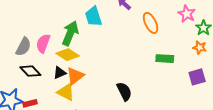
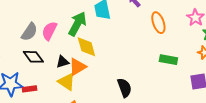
yellow diamond: (68, 55) -> (86, 47), moved, turned 35

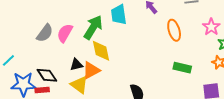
black diamond: (33, 57) -> (47, 75), moved

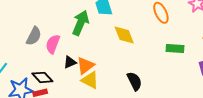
pink semicircle: (65, 33) -> (53, 44), moved
yellow diamond: (101, 51) -> (124, 35), moved
yellow triangle: (79, 85) -> (90, 80), moved

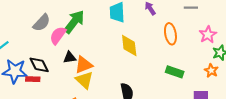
green arrow: (81, 23) -> (74, 22), moved

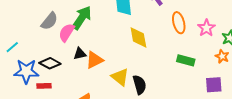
pink star: (208, 35) -> (206, 28), moved
black diamond: (39, 65) -> (50, 63), turned -30
red rectangle: (33, 79) -> (44, 86), moved
yellow triangle: (84, 80) -> (120, 77), moved

